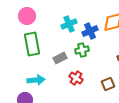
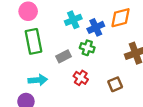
green cross: (82, 50) -> (87, 48), turned 32

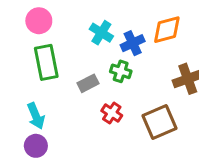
cyan cross: (73, 20) -> (101, 33), turned -35
cyan arrow: (38, 80) -> (36, 116), moved, turned 72
brown square: (115, 84) -> (159, 122), size x1.6

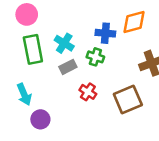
cyan cross: (101, 33) -> (64, 43), moved
blue cross: (133, 43) -> (105, 33), turned 30
purple circle: (36, 146) -> (40, 119), moved

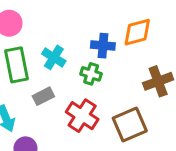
gray rectangle: (68, 67) -> (43, 96), moved
red cross: (88, 92) -> (82, 116), size x1.5

